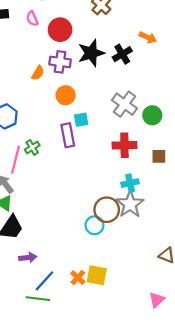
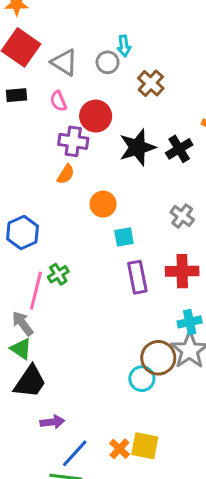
purple cross: (60, 62) -> (73, 141), moved
gray cross: (124, 104) -> (182, 216), size x0.7
purple rectangle: (68, 135) -> (137, 277), moved

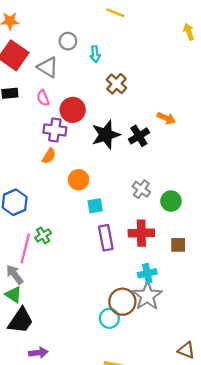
gray circle: (108, 62) -> (68, 41), moved

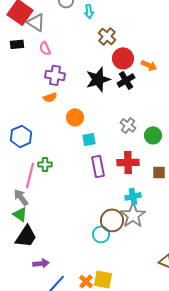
gray triangle: (48, 67) -> (36, 22), moved
red circle: (73, 110) -> (123, 58), moved
orange semicircle: (49, 156) -> (50, 97), turned 40
green cross: (43, 235) -> (45, 164), turned 32

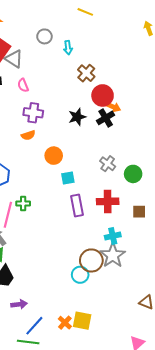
orange arrow: (149, 65) -> (113, 107), moved
black star: (98, 79) -> (77, 117), size x0.7

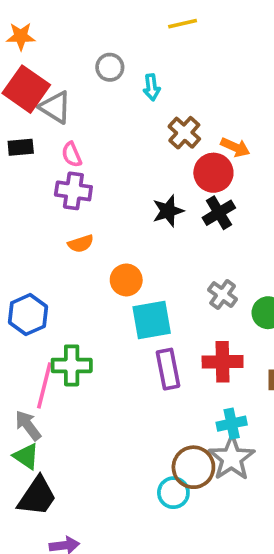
yellow line: (85, 12) -> (183, 24), turned -35
orange arrow: (113, 107) -> (235, 147), moved
purple cross: (33, 113) -> (73, 191), moved
cyan square: (68, 178) -> (152, 320), size x1.6
green cross: (23, 203) -> (72, 365), size x1.5

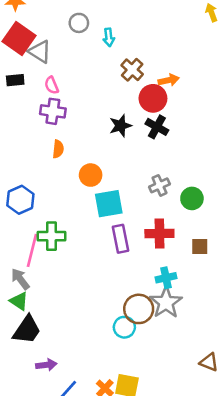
orange arrow: (235, 147) -> (169, 80), turned -36
black cross: (219, 213) -> (157, 127), turned -30
orange semicircle: (81, 244) -> (58, 149), turned -66
gray cross: (223, 295) -> (159, 185), turned 30

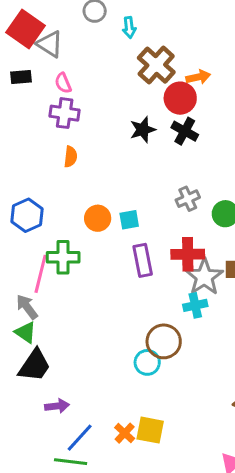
brown cross: (132, 70) -> (156, 65), size x1.4
orange circle: (91, 175) -> (98, 218), moved
cyan square: (109, 204) -> (129, 220), size x0.6
gray star: (166, 302) -> (204, 277), moved

